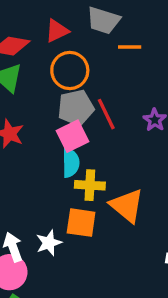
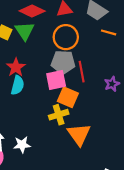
cyan semicircle: (71, 163) -> (18, 85), moved
yellow cross: (90, 185) -> (59, 115), turned -36
orange square: (81, 223) -> (68, 97), moved

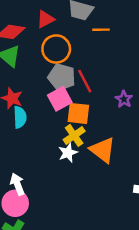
gray pentagon: (63, 62) -> (62, 77), turned 30
purple star: (112, 84) -> (124, 99), moved
white star: (22, 145) -> (68, 153), moved

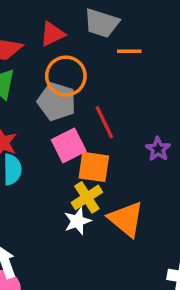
gray pentagon: (62, 77) -> (57, 102), moved

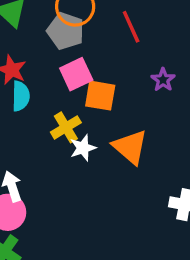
red line: (104, 122) -> (131, 27), moved
yellow cross: (87, 197) -> (66, 127), moved

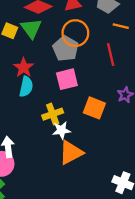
orange square: (100, 96) -> (94, 108), moved
orange triangle: (130, 147) -> (71, 152), moved, turned 40

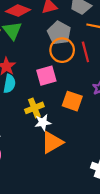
orange circle: (75, 33) -> (62, 50), moved
gray pentagon: (65, 48) -> (59, 33), moved

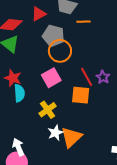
red line: (85, 52) -> (87, 77), moved
white star: (43, 122) -> (55, 133), moved

